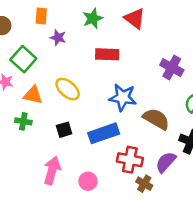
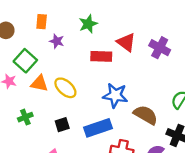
red triangle: (135, 18) -> (126, 42), moved
purple cross: (172, 67) -> (160, 48), moved
orange triangle: (33, 95) -> (39, 83), moved
green cross: (23, 121) -> (25, 117), turned -32

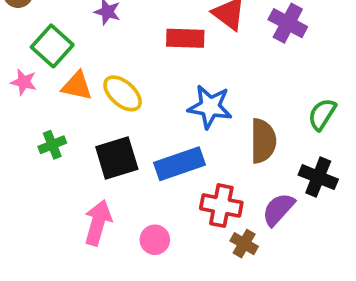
brown semicircle: (146, 115) -> (263, 141), turned 60
black square: (62, 125) -> (117, 158), size x1.6

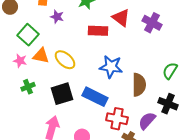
pink star: (24, 82) -> (20, 61), moved
blue rectangle: (180, 164) -> (95, 97), turned 45

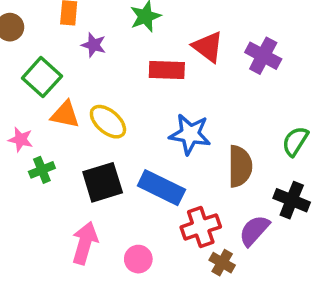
pink star: (20, 61) -> (21, 140), moved
red cross: (117, 119) -> (201, 227), turned -30

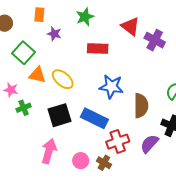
red triangle: (208, 47) -> (130, 26), moved
brown cross: (222, 263) -> (104, 163), moved

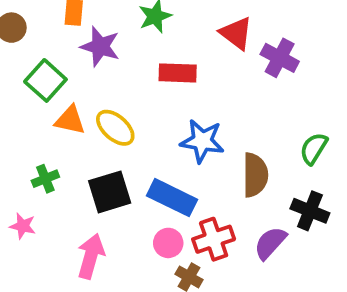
purple star: (54, 34) -> (100, 46), size x1.5
pink star: (11, 90) -> (23, 226), moved
pink circle: (81, 161) -> (168, 243), moved

